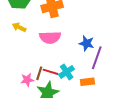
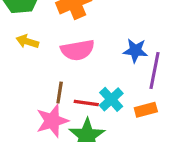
brown line: (39, 73) -> (60, 93), moved
pink star: (27, 80) -> (52, 121), size x1.5

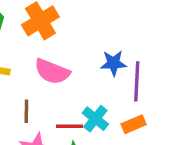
pink semicircle: (78, 50) -> (52, 71), turned 40
brown line: (60, 93) -> (26, 111), moved

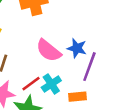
pink semicircle: (52, 71) -> (48, 51), moved
red line: (70, 126) -> (31, 84), turned -54

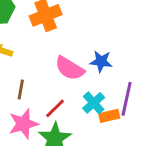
purple line: (89, 67) -> (127, 99), moved
cyan cross: (51, 84) -> (94, 103), moved

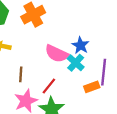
blue star: (101, 61) -> (80, 45), turned 30
cyan cross: (94, 103) -> (76, 63), moved

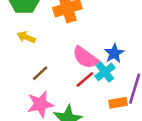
brown line: (21, 74) -> (40, 73), turned 32
red line: (49, 86) -> (85, 79), moved

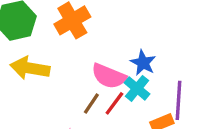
yellow arrow: (26, 37) -> (30, 68), size x1.6
brown line: (40, 73) -> (91, 104), moved

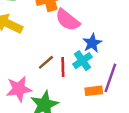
pink semicircle: (109, 76) -> (68, 20), moved
red line: (114, 103) -> (63, 67), turned -54

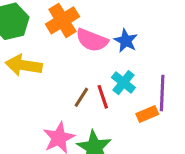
blue star: (92, 43) -> (126, 41), moved

